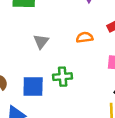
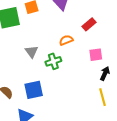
green cross: (63, 77) -> (53, 61), moved

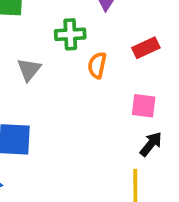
orange semicircle: (66, 40) -> (97, 65), turned -72
green cross: (53, 61) -> (70, 34), moved

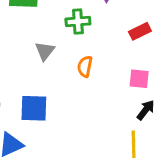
orange semicircle: (97, 65) -> (85, 67), moved

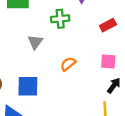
orange semicircle: (85, 67) -> (68, 64), moved, turned 42

